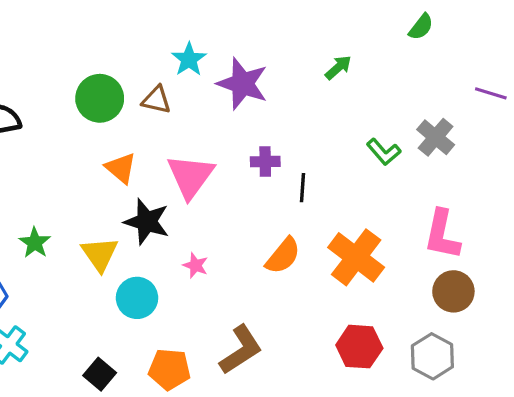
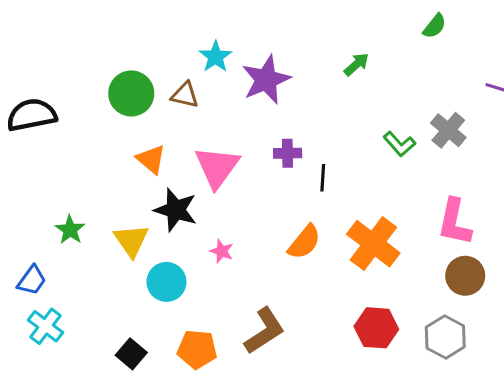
purple star: (242, 84) -> (266, 80), turned 30

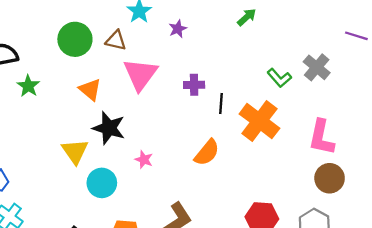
purple star: (266, 80) -> (178, 29), size x0.5
pink triangle: (217, 167) -> (140, 74), moved
green star: (70, 230) -> (28, 86), moved
orange cross: (373, 244) -> (259, 121), moved

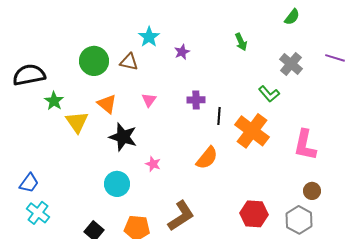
green arrow: (247, 17) -> (241, 42), turned 108
gray cross: (317, 67) -> (291, 64), moved
pink triangle: (140, 74) -> (149, 100), moved, size x0.5
yellow triangle: (75, 151) -> (77, 122), moved
brown circle: (330, 178) -> (312, 191), moved, size x0.7

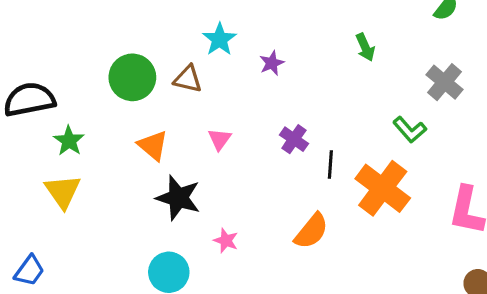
purple cross: (196, 100) -> (294, 139), turned 36
yellow triangle: (77, 122) -> (63, 191), moved

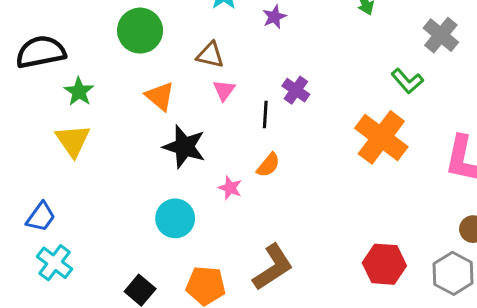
brown triangle: (188, 79) -> (210, 55), moved
black line: (330, 165) -> (265, 115), moved
orange semicircle: (311, 231) -> (268, 165), moved, size x0.7

